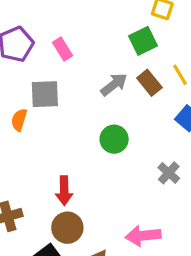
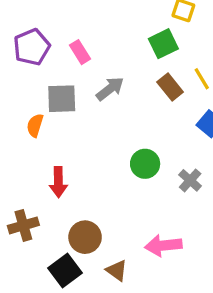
gray arrow: (114, 84) -> (110, 89), moved
green circle: (114, 139) -> (145, 164), moved
red arrow: (64, 191) -> (58, 182), moved

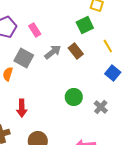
brown rectangle: (170, 87) -> (76, 51), moved
gray square: (62, 99) -> (24, 58), turned 30

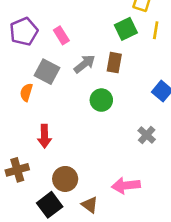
yellow line: (108, 46) -> (156, 30), moved, turned 40
brown rectangle: (76, 51) -> (114, 63), turned 49
green circle: (74, 97) -> (101, 100), moved

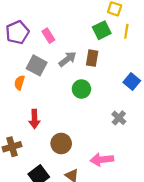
brown circle: (65, 179) -> (61, 144), moved

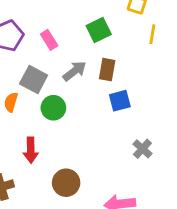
green square: (102, 30) -> (99, 30), moved
blue square: (132, 82) -> (120, 101), moved, turned 35
green circle: (81, 89) -> (53, 108), moved

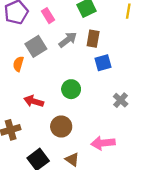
gray square: (34, 79) -> (36, 46), turned 30
green circle: (53, 108) -> (71, 89), moved
red arrow: (31, 150) -> (34, 101), turned 108

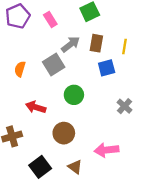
yellow line: (128, 11) -> (125, 47), moved
gray square: (36, 46) -> (54, 65), moved

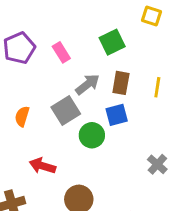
blue square: (107, 68) -> (117, 115), moved
green circle: (74, 95) -> (92, 135), moved

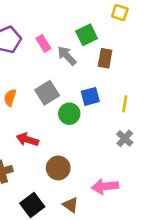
brown rectangle: (121, 83) -> (105, 58), moved
gray arrow: (88, 84) -> (67, 56), moved, turned -95
yellow line: (157, 87) -> (125, 104), moved

